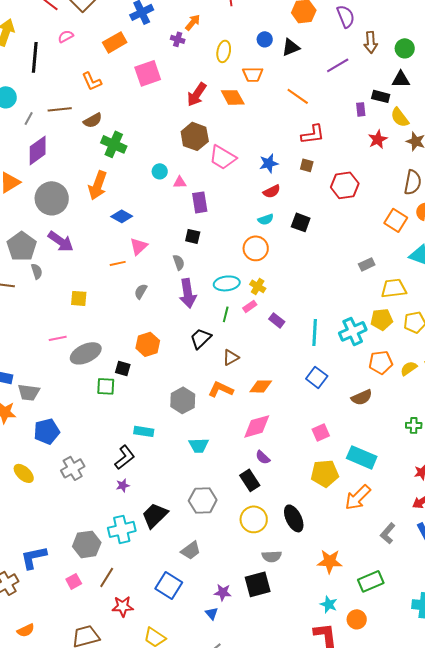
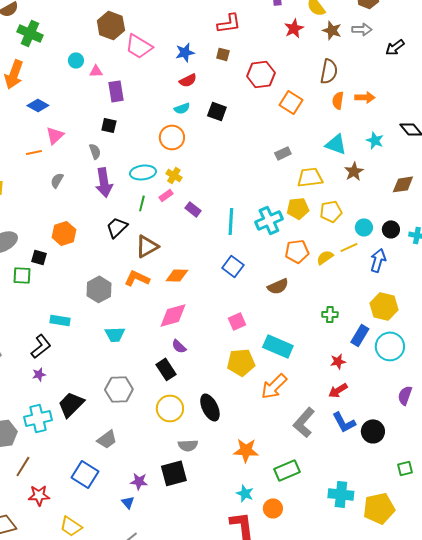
orange square: (396, 220) -> (291, 102), moved
brown triangle: (231, 357) -> (147, 246), size x1.4
gray L-shape: (388, 533) -> (304, 422), size x1.4

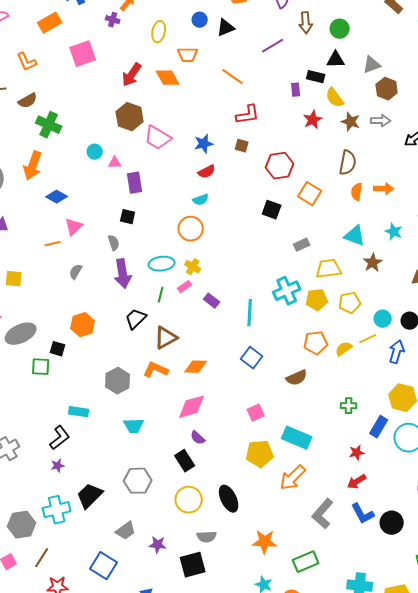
black square: (217, 111) -> (272, 210), moved
cyan cross: (269, 220) -> (287, 291), moved
purple star: (139, 481) -> (158, 545), moved

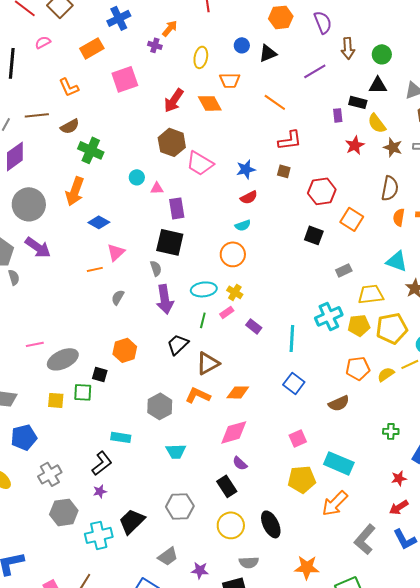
black square: (128, 217) -> (170, 242), size x1.8
yellow square: (14, 279) -> (56, 400), moved
yellow pentagon: (350, 303) -> (392, 328), size x1.4
gray hexagon: (22, 525) -> (64, 512), moved

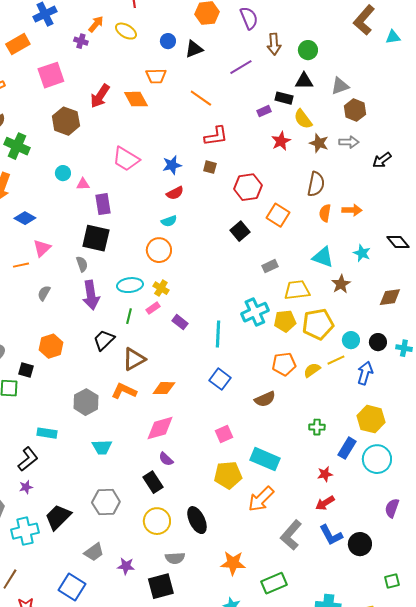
yellow ellipse: (201, 57) -> (126, 31), moved, turned -70
purple rectangle: (338, 115) -> (264, 111), turned 72
brown hexagon: (172, 142) -> (66, 121), moved
black square: (314, 235) -> (240, 231), turned 30

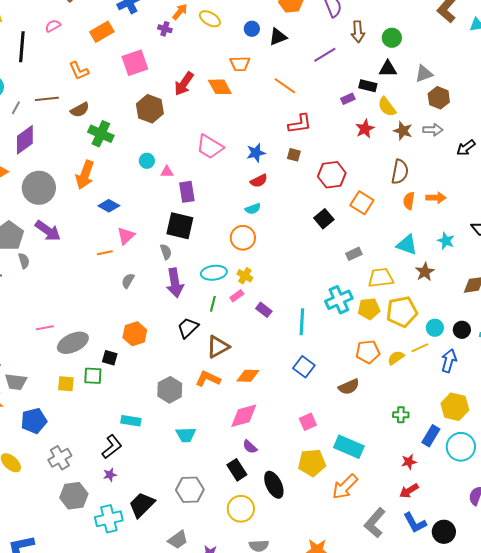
black ellipse: (197, 520) -> (274, 485), moved

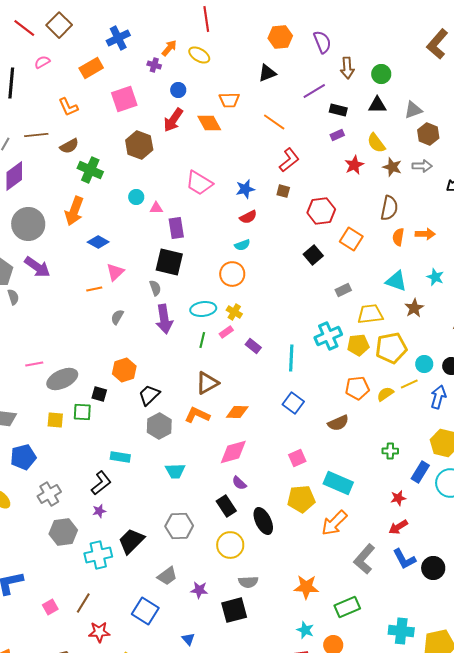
blue circle: (252, 29) -> (178, 90), moved
black rectangle: (368, 86) -> (338, 110), moved
red L-shape: (300, 124) -> (289, 160), turned -30
black trapezoid: (188, 328) -> (149, 395), moved

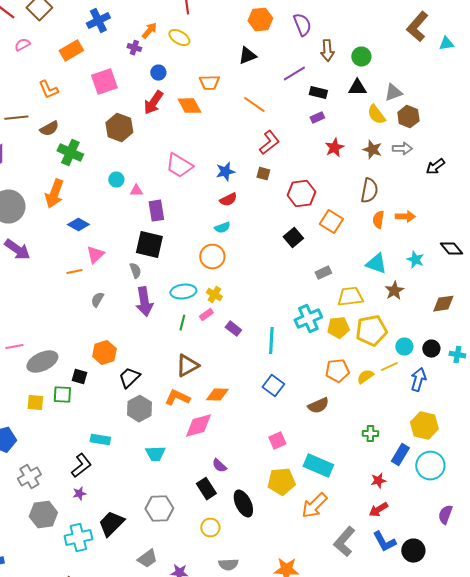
yellow semicircle: (376, 143) -> (376, 115), moved
pink diamond: (233, 452) -> (198, 426), moved
yellow circle: (230, 545) -> (210, 528), size x0.7

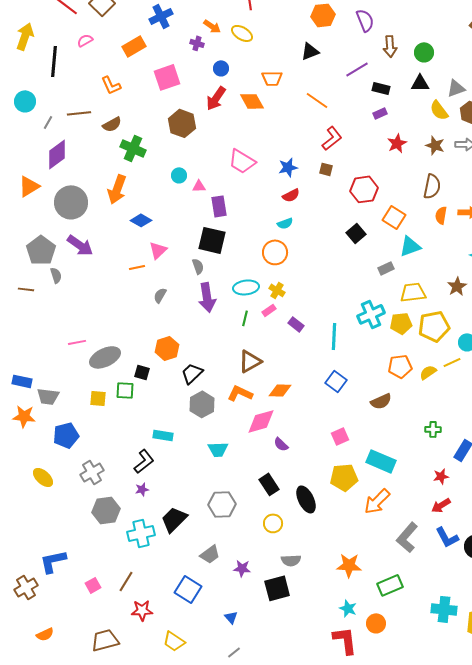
orange arrow: (149, 31) -> (212, 26), turned 84
cyan triangle: (376, 264) -> (410, 246), moved, turned -40
purple semicircle: (219, 466) -> (281, 444), moved

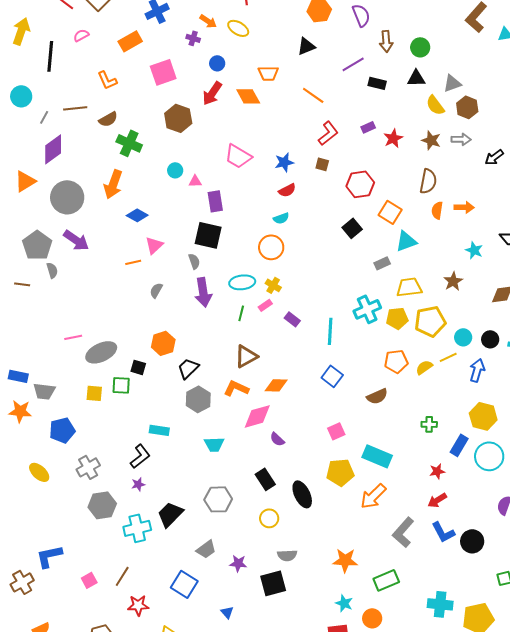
purple rectangle: (380, 113) -> (368, 127), moved

